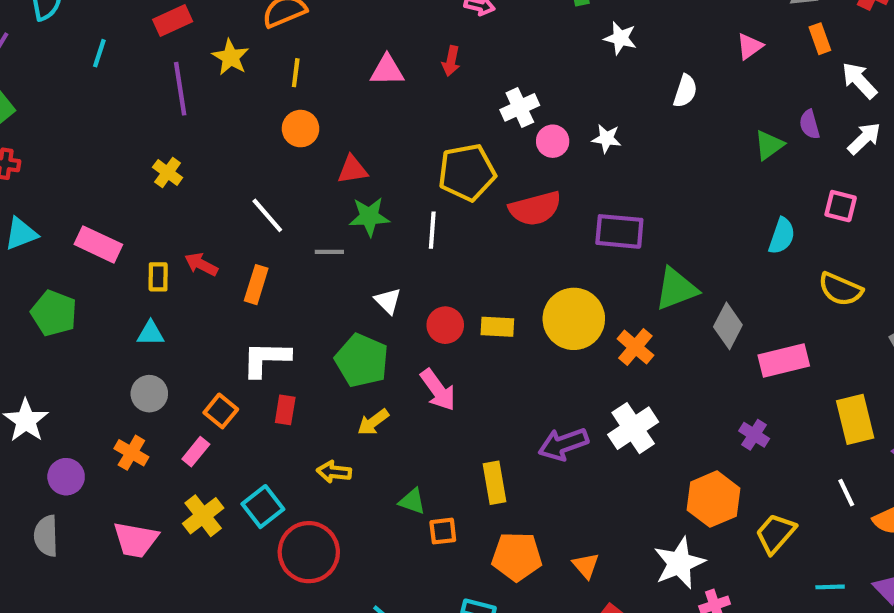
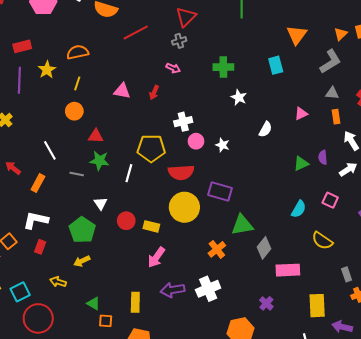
yellow circle: (574, 319) -> (184, 207), moved
pink arrow: (438, 390) -> (156, 257), moved, turned 60

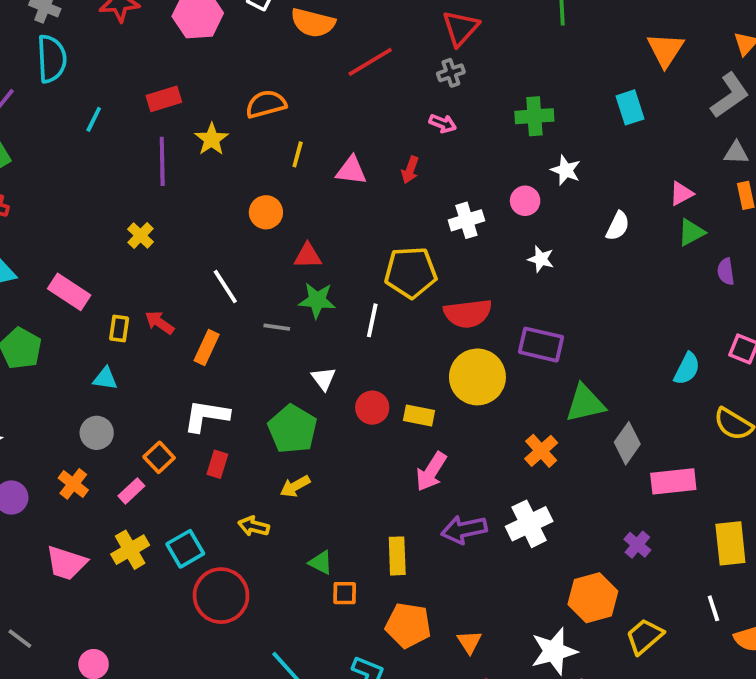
yellow line: (77, 83) -> (298, 154), moved
pink circle: (196, 141) -> (525, 201), moved
green triangle: (301, 164) -> (691, 232), moved

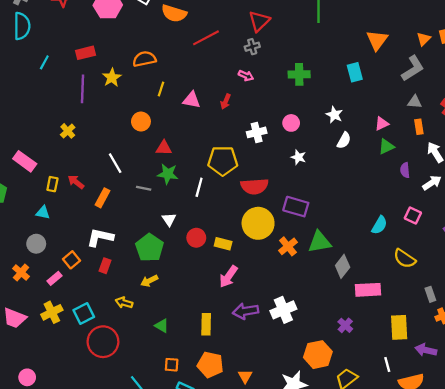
white star: (566, 170) -> (334, 115), moved
orange cross: (541, 451) -> (288, 246), moved
orange square: (345, 593) -> (172, 365), moved

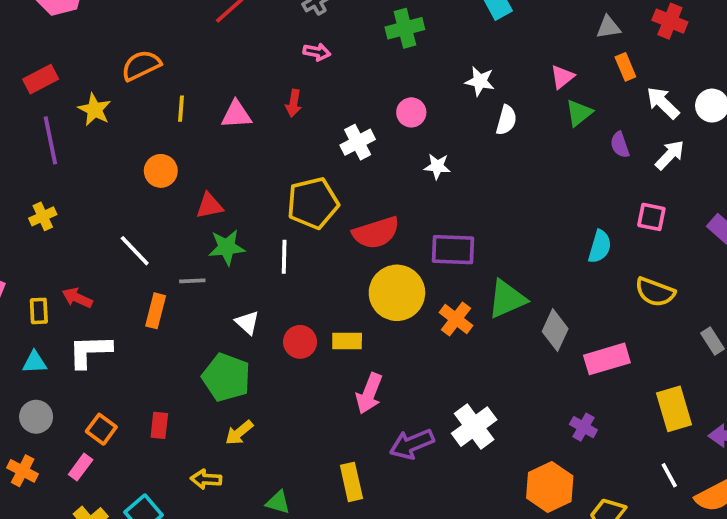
yellow cross: (68, 131) -> (43, 216), turned 32
orange rectangle: (102, 198) -> (156, 311), moved
white L-shape: (100, 237) -> (90, 351), moved

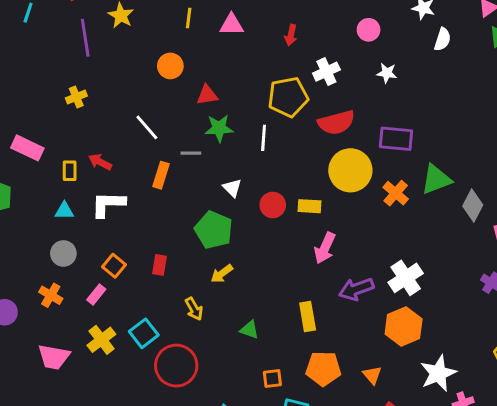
red arrow: (294, 103) -> (291, 35), moved
white cross: (358, 142) -> (326, 72), moved
yellow arrow: (206, 479) -> (194, 309), turned -125
orange hexagon: (550, 487) -> (404, 326), moved

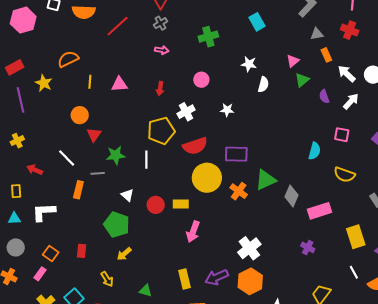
pink circle: (369, 30) -> (201, 80), moved
red triangle: (207, 95) -> (94, 135), moved, turned -42
red arrow: (100, 162) -> (35, 170), moved
purple arrow: (356, 289) -> (217, 277), moved

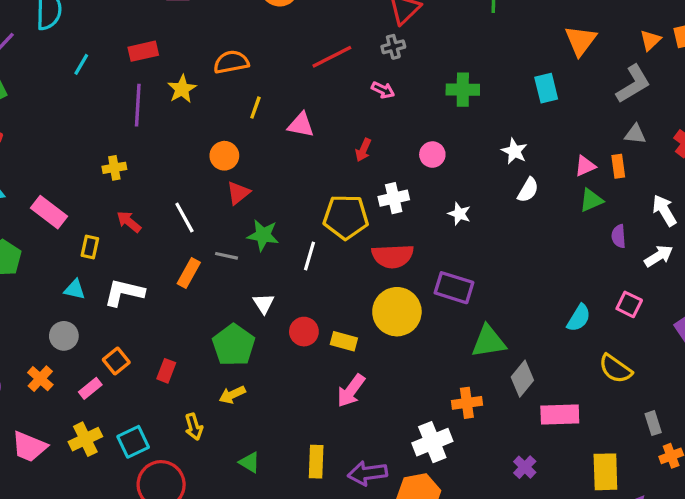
red line: (118, 26) -> (332, 57), moved
orange rectangle: (326, 55) -> (618, 166), moved
orange cross: (239, 191) -> (467, 403), moved, turned 30

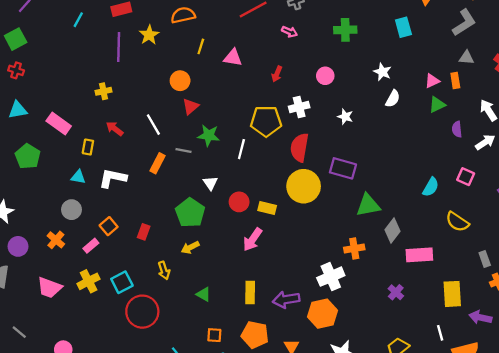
red semicircle: (393, 256) -> (299, 148), turned 104
pink arrow: (351, 391) -> (253, 240), moved

